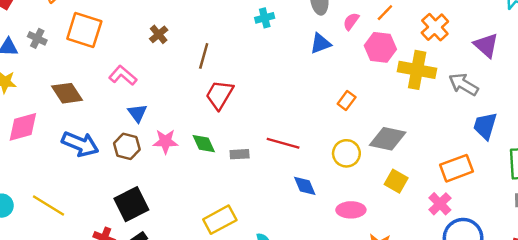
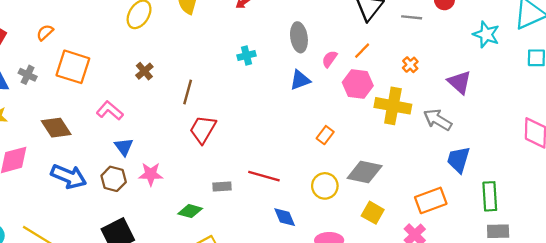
orange cross: (435, 27) -> (410, 65), size x0.6
green diamond: (204, 144) -> (190, 211), moved, turned -50

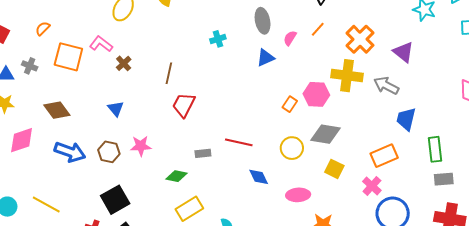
orange cross: (410, 65) -> (360, 39), size x2.0
brown cross: (144, 71) -> (124, 63), moved
pink hexagon: (358, 84) -> (316, 94), moved
pink L-shape: (110, 111) -> (101, 44), moved
blue triangle: (124, 147) -> (116, 109), moved

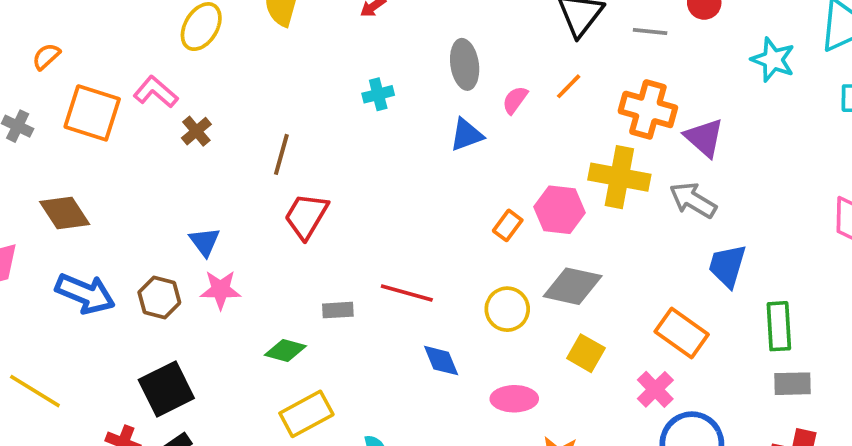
orange cross: (360, 39) -> (648, 109), turned -32
purple triangle: (403, 52) -> (704, 138), moved
blue triangle: (116, 109) -> (205, 242), moved
orange rectangle: (384, 156) -> (682, 333), turned 56

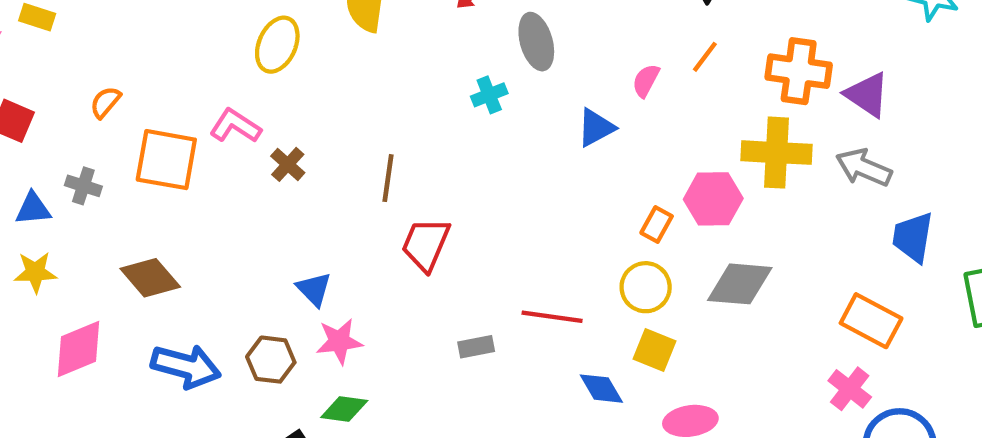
gray ellipse: (465, 64) -> (536, 42), moved
yellow circle: (507, 309) -> (646, 287), moved
green diamond: (285, 351) -> (344, 409), moved
yellow square: (586, 353) -> (654, 350), moved

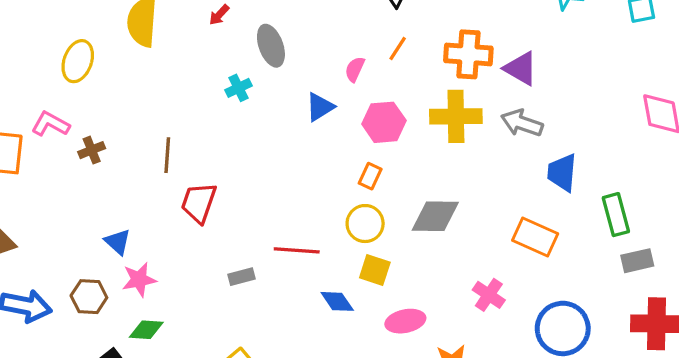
brown cross: (288, 164) -> (92, 150), turned 30
pink hexagon: (713, 199) -> (384, 122), moved
pink cross: (850, 389) -> (489, 295), moved

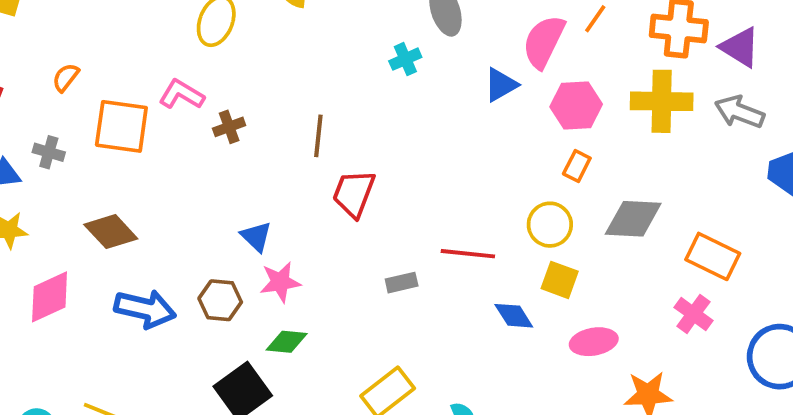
pink semicircle: (355, 69) -> (544, 42), size x1.8
orange rectangle: (370, 176) -> (577, 166), moved
orange rectangle: (535, 237) -> (713, 256), moved

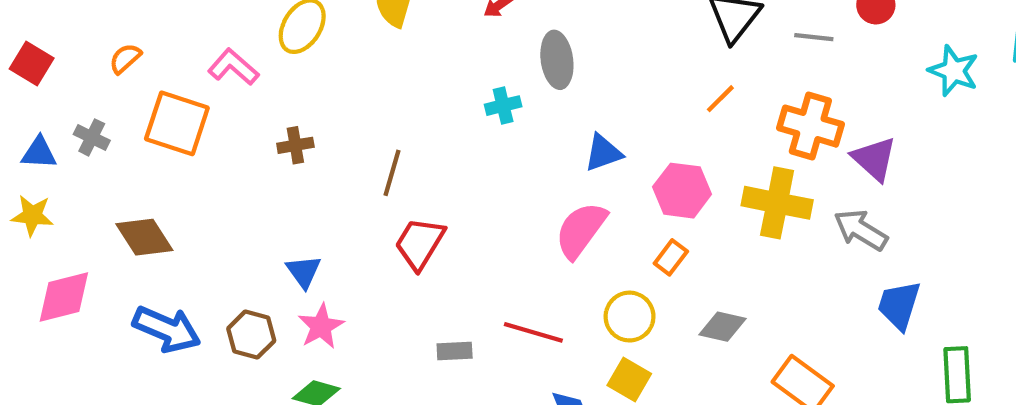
pink semicircle: (544, 42) -> (581, 230), moved
pink L-shape: (181, 94) -> (233, 67), moved
gray diamond: (633, 219) -> (722, 327), size x0.7
pink star: (280, 282) -> (321, 326), turned -30

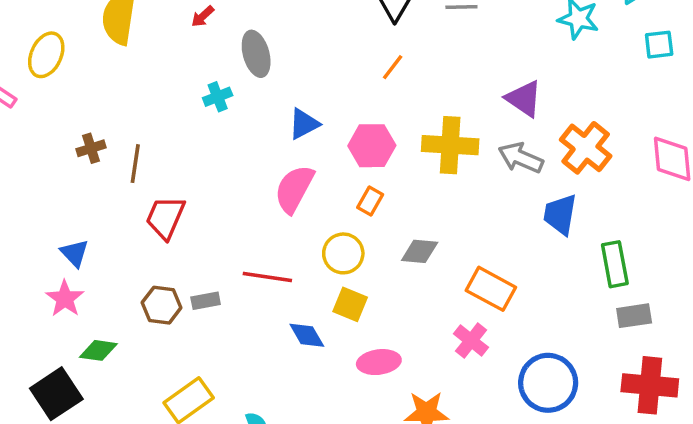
orange cross: (810, 126) -> (586, 148), moved, turned 30
brown cross: (295, 145) -> (91, 148), moved
pink star: (321, 326) -> (65, 299), moved
brown hexagon: (251, 335) -> (162, 305), moved

